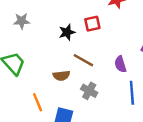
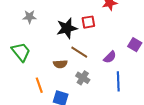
black star: (67, 32) -> (67, 28), size x1.5
purple semicircle: (120, 64) -> (110, 57), turned -120

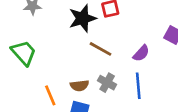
brown semicircle: (60, 64) -> (79, 86), moved
blue line: (118, 81) -> (138, 86), moved

